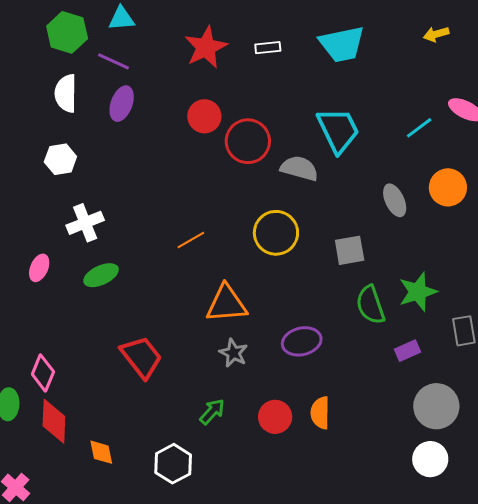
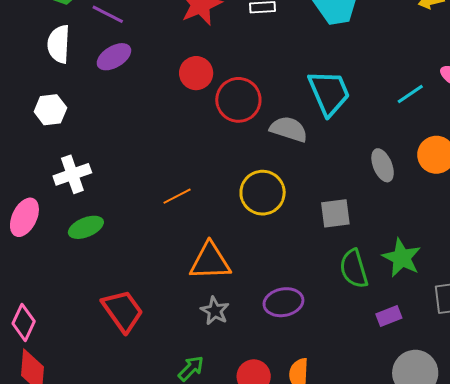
purple ellipse: (122, 104) -> (114, 57), turned 36
pink ellipse: (39, 268) -> (24, 217), size x1.4
green star: (418, 292) -> (402, 258), turned -30

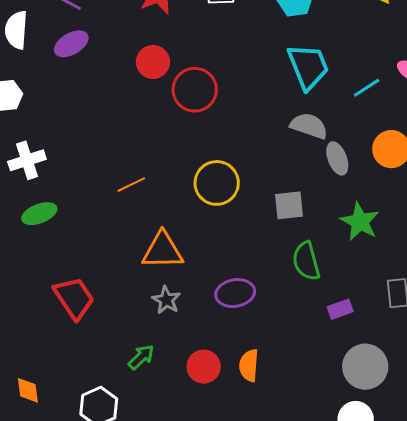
cyan trapezoid: (329, 93) -> (308, 67), moved
gray semicircle: (289, 129) -> (309, 126), moved
green star: (402, 258) -> (360, 222), moved

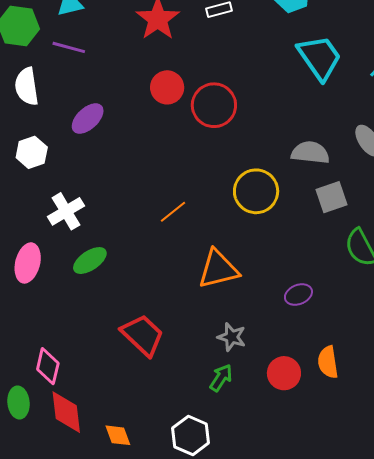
purple ellipse: (71, 44) -> (88, 119), moved
gray semicircle: (309, 126) -> (310, 153), moved
purple ellipse: (235, 293) -> (298, 295), size x0.7
gray star: (166, 300) -> (232, 337), moved

